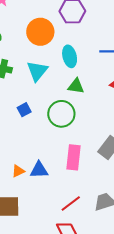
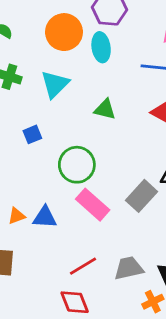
cyan ellipse: (70, 56) -> (101, 47), moved
green circle: (61, 114) -> (77, 165), moved
pink rectangle: (74, 157) -> (93, 205), turned -60

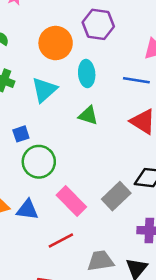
cyan ellipse: (101, 47) -> (87, 74), moved
green circle: (77, 165) -> (39, 162), moved
red line: (83, 266) -> (61, 240), moved

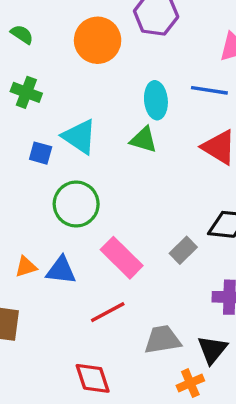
cyan ellipse: (87, 74) -> (156, 100), moved
cyan triangle: (44, 90) -> (79, 137), moved, turned -44
blue square: (21, 134) -> (41, 153), moved, turned 35
gray rectangle: (116, 196) -> (183, 250), size x0.7

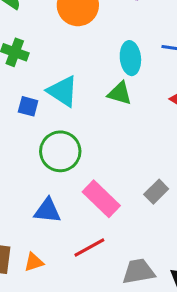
orange triangle: (26, 267) -> (34, 262), moved

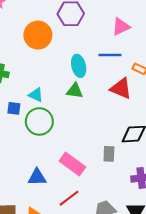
cyan triangle: (63, 91) -> (36, 95), size x0.7
green circle: (60, 151) -> (39, 121), moved
gray rectangle: (156, 192) -> (109, 154), turned -35

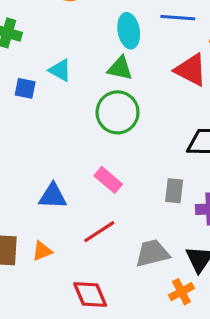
green circle: (39, 121) -> (118, 112), moved
gray rectangle: (109, 154) -> (174, 191), moved
pink rectangle: (72, 164) -> (108, 180), size x0.7

